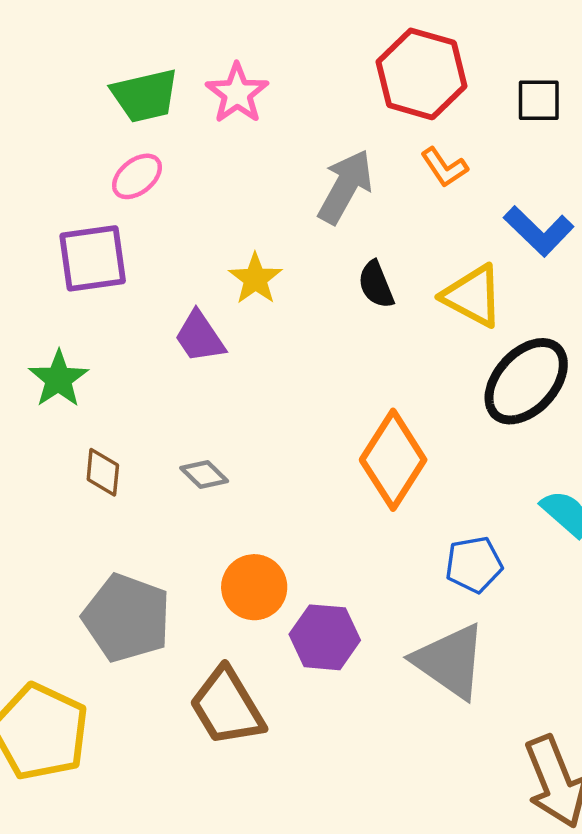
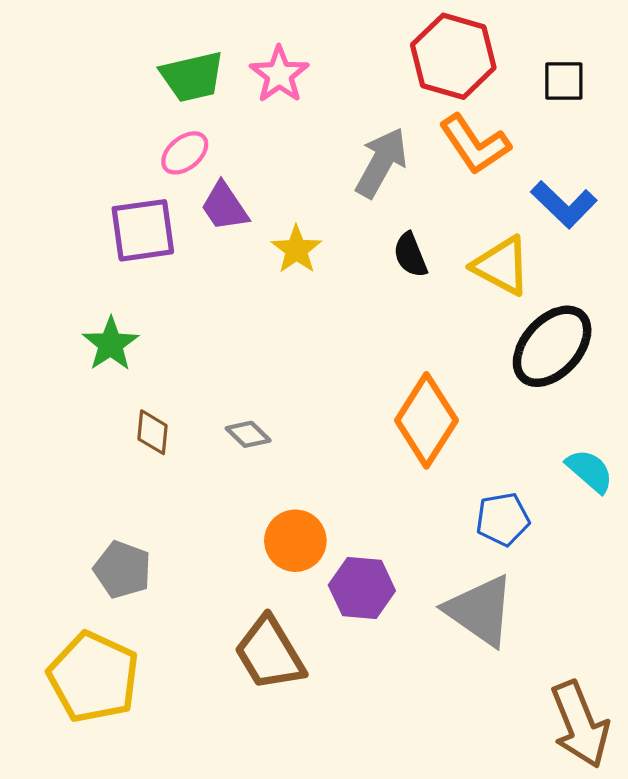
orange L-shape: (444, 167) -> (475, 144), size x1.6
purple trapezoid: (200, 337) -> (224, 207), moved
gray pentagon: (127, 618) -> (122, 570), moved, size x0.7

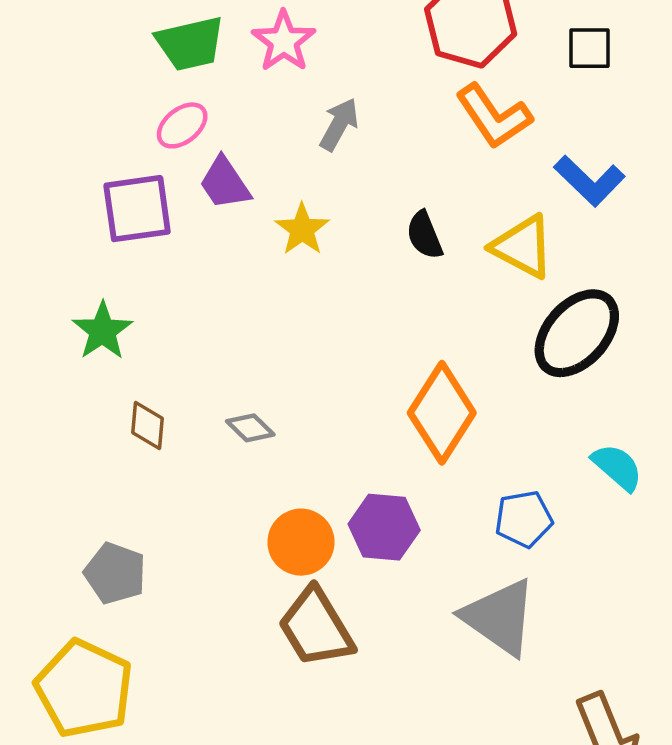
gray arrow: (381, 163) -> (339, 124), moved, size x0.7
purple hexagon: (362, 588) -> (384, 527), moved
brown trapezoid: (270, 653) -> (316, 627), moved

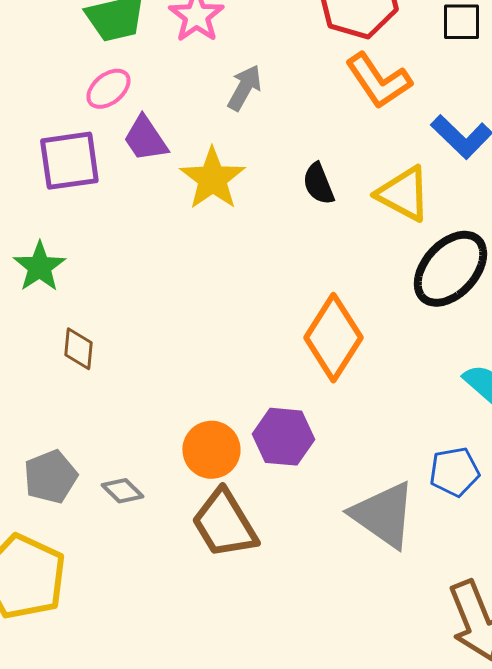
yellow star: (302, 229) -> (212, 179), size x1.4
gray diamond: (250, 428) -> (122, 491), moved
blue pentagon: (524, 519) -> (454, 472), moved
gray pentagon: (115, 573) -> (50, 477), turned 30

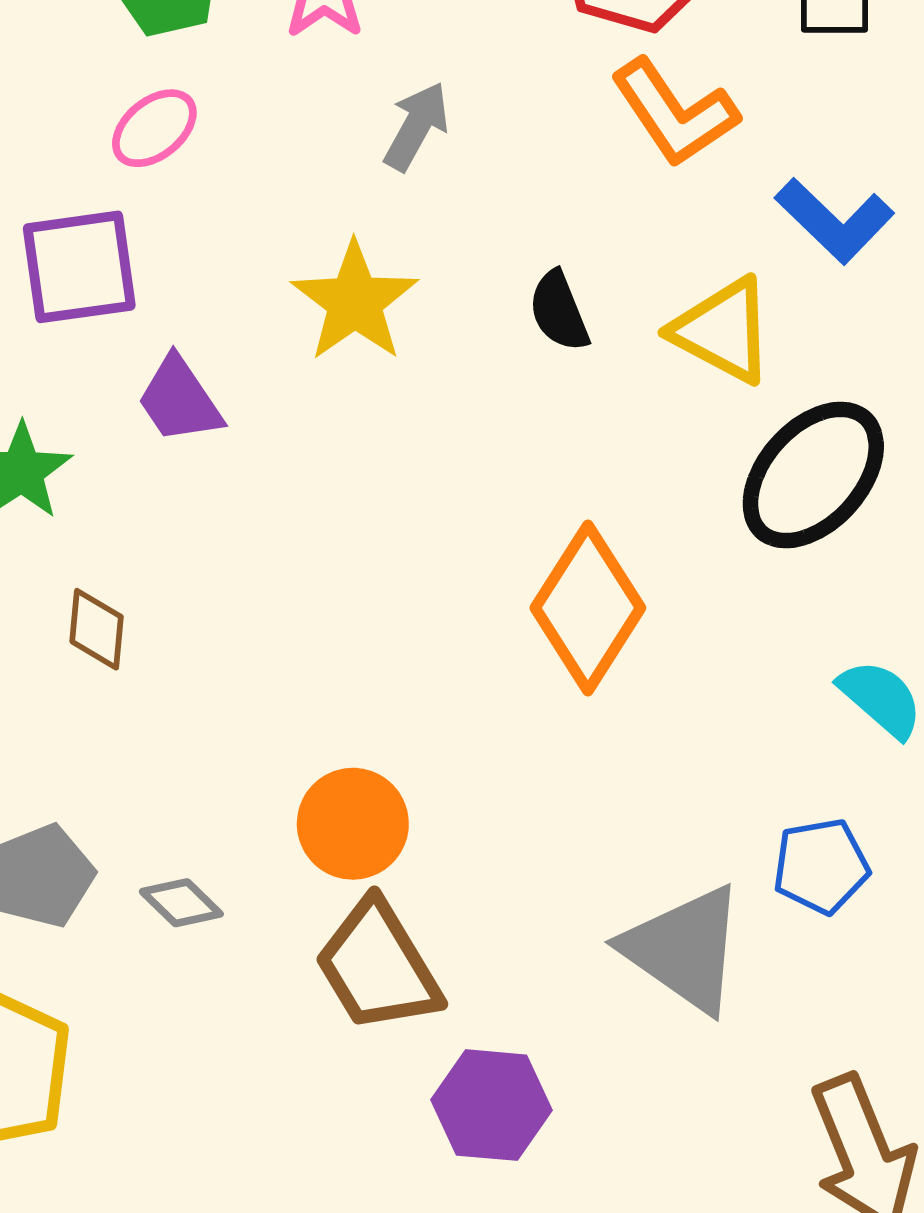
purple trapezoid: (145, 139) -> (179, 400), moved
purple hexagon: (283, 437) -> (492, 1105), moved

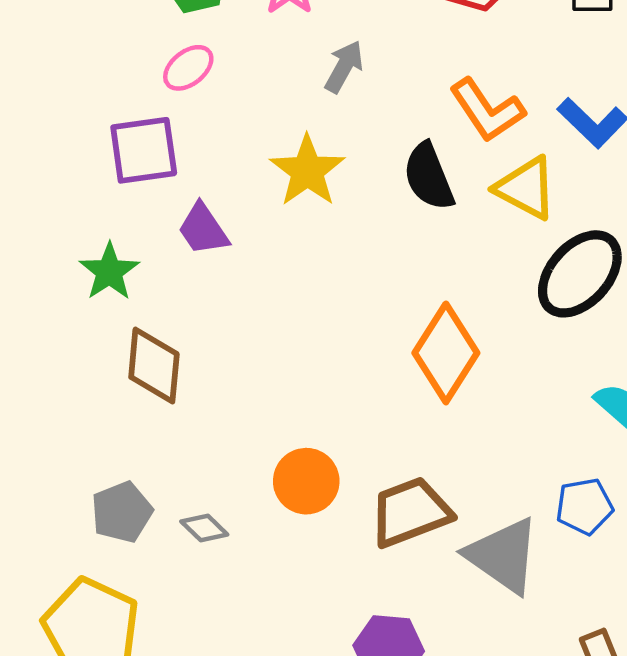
orange L-shape: (675, 113) -> (487, 110), moved
black semicircle: (559, 311) -> (429, 177), size x1.4
brown diamond: (97, 629) -> (154, 366), size x1.6
brown trapezoid: (378, 966) -> (410, 512), moved, turned 100

